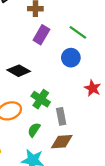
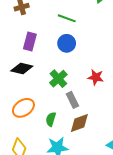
purple rectangle: (41, 35) -> (30, 42), moved
red star: (93, 88) -> (96, 77), moved
green cross: (41, 99) -> (58, 79), moved, turned 30

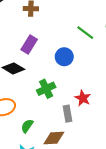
green line: (67, 18) -> (85, 33), moved
gray rectangle: (72, 100) -> (67, 114), moved

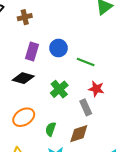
green line: (85, 33) -> (86, 62), moved
blue circle: (64, 57) -> (58, 48), moved

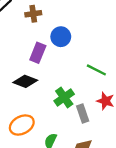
blue circle: (58, 48) -> (61, 37), moved
gray rectangle: (86, 107) -> (83, 114), moved

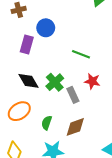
black diamond: (25, 81) -> (29, 81), moved, turned 45

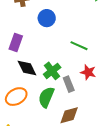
purple rectangle: (27, 45) -> (16, 43), moved
green semicircle: (47, 123) -> (46, 97), moved, size x1.5

